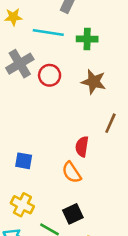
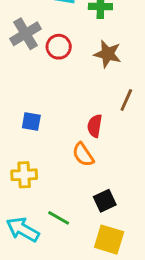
blue square: (24, 161) -> (31, 122), moved
yellow cross: (22, 205) -> (24, 175), moved, turned -30
black square: (73, 214) -> (105, 201), moved

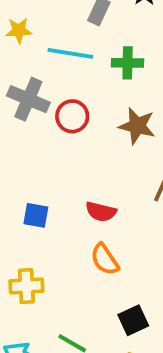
gray cross: (26, 34) -> (28, 99), turned -36
red semicircle: (95, 126) -> (101, 212), moved, turned -85

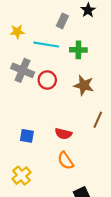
yellow cross: (26, 286) -> (21, 176), turned -36

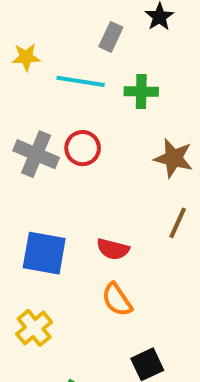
gray cross: (23, 70) -> (36, 154), moved
brown star: (84, 85) -> (174, 158), moved
blue square: (27, 136) -> (44, 253), size x1.6

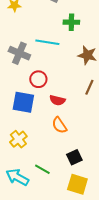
cyan line: (81, 81) -> (47, 42), moved
red circle: (83, 148) -> (38, 79), moved

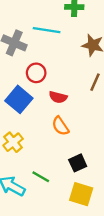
blue square: (23, 102) -> (19, 99), turned 30

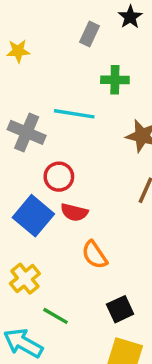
red semicircle: (58, 97) -> (74, 212), moved
green line: (41, 177) -> (55, 316), moved

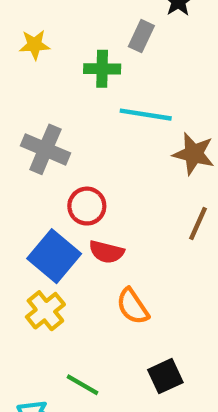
gray rectangle: (89, 34) -> (141, 36), moved
green cross: (115, 80) -> (102, 69), moved
cyan line: (74, 114) -> (146, 115), moved
yellow cross: (25, 279) -> (45, 311), moved

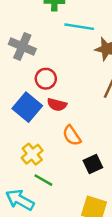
yellow cross: (45, 311) -> (32, 154), moved
black square: (165, 376) -> (93, 164), moved

